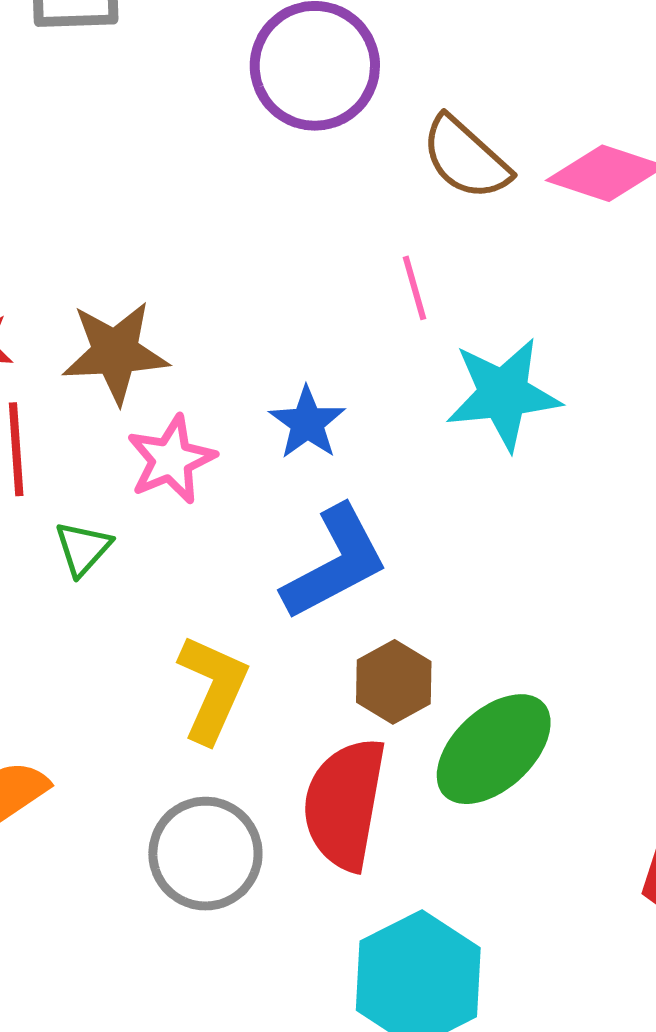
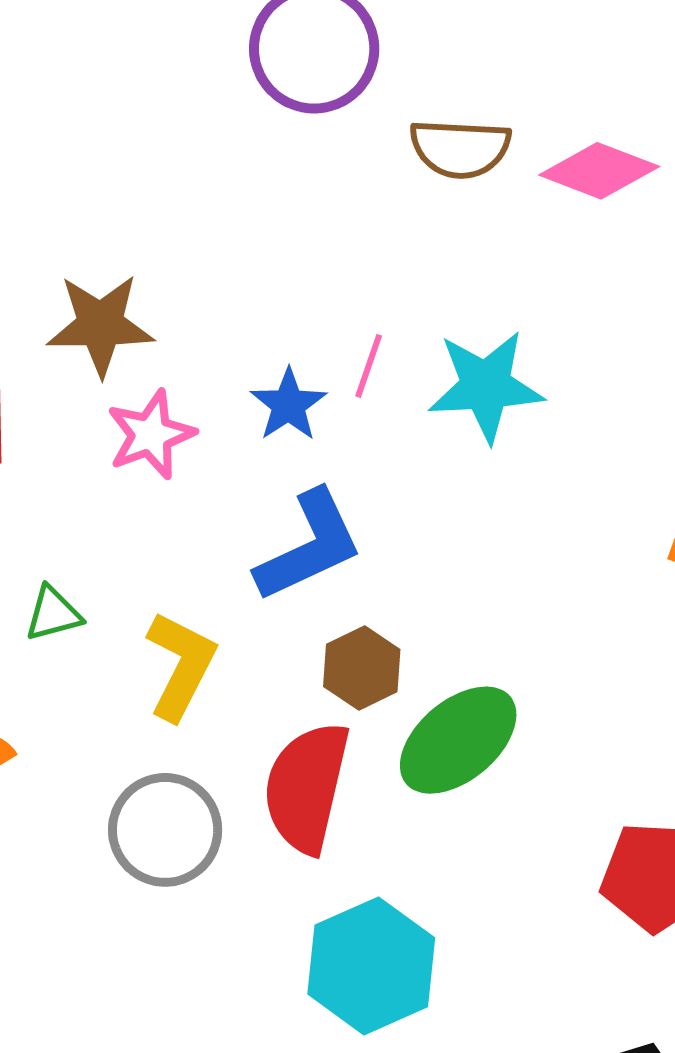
brown semicircle: (466, 158) -> (460, 148), turned -42
pink line: (414, 288) -> (369, 366), moved, turned 32
green triangle: (83, 548) -> (53, 614), moved, turned 30

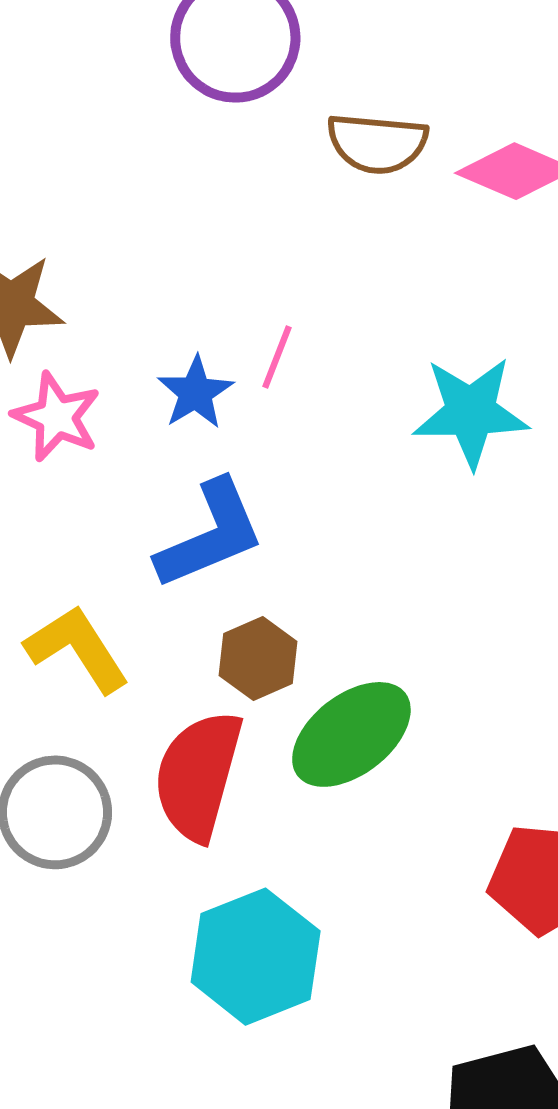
cyan star: (486, 386) -> (471, 412), moved
pink star: (151, 435) -> (57, 417), turned -30
yellow L-shape: (181, 666) -> (77, 649), turned -62

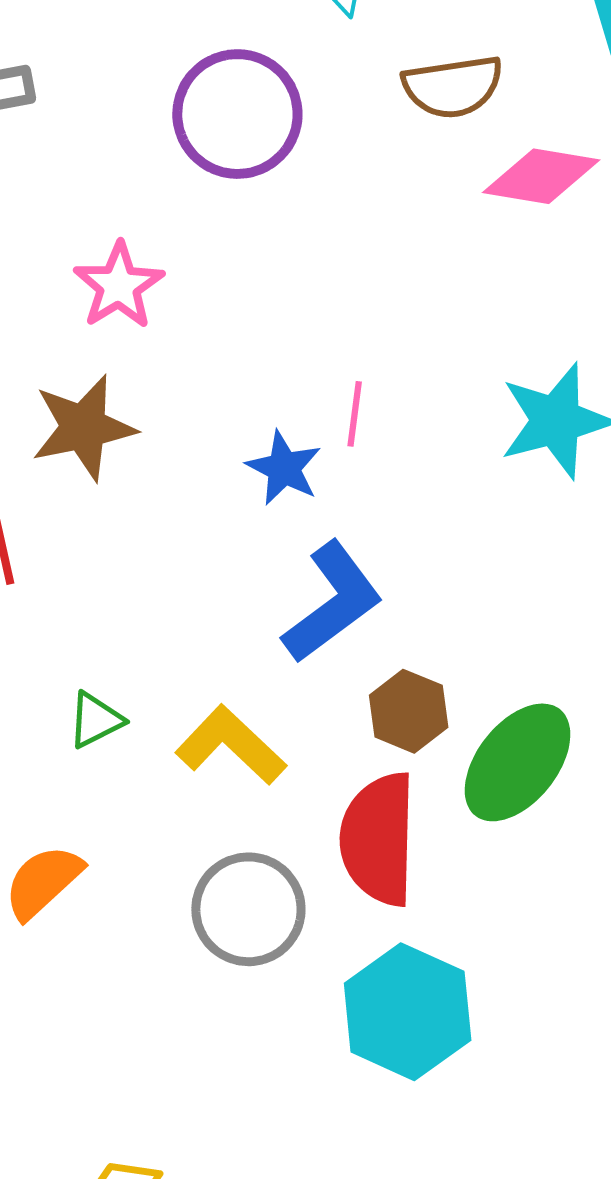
brown semicircle: (377, 143) -> (453, 87), moved
pink star: (57, 417) -> (119, 286), moved, turned 30
cyan hexagon: (256, 957) -> (408, 1012), moved

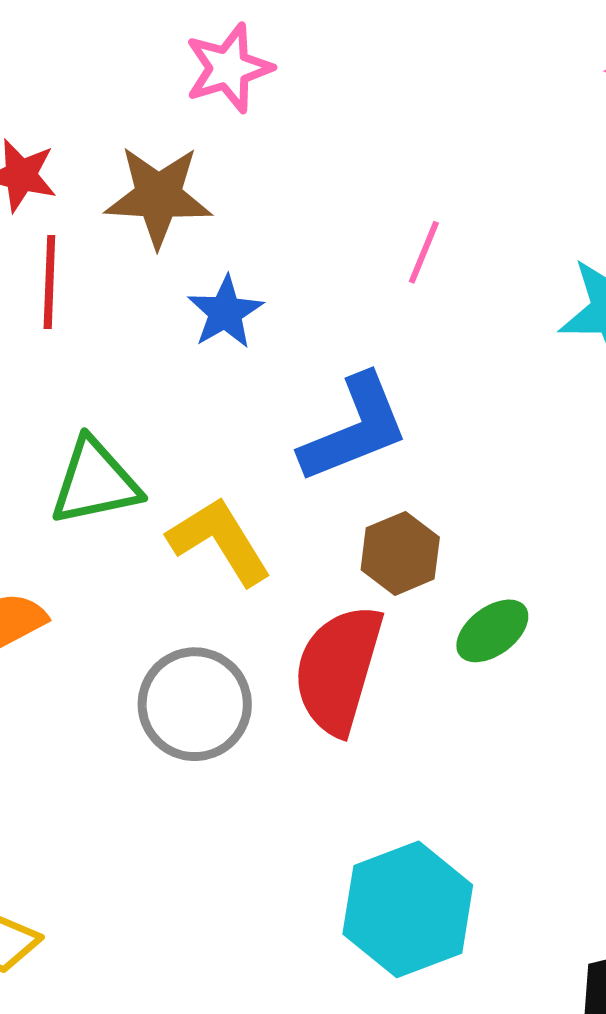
blue star: (284, 468) -> (225, 312), moved
green triangle: (95, 720) -> (95, 482), size x1.6
green ellipse: (518, 762) -> (492, 631), size x0.6
cyan hexagon: (408, 1012) -> (408, 909), moved

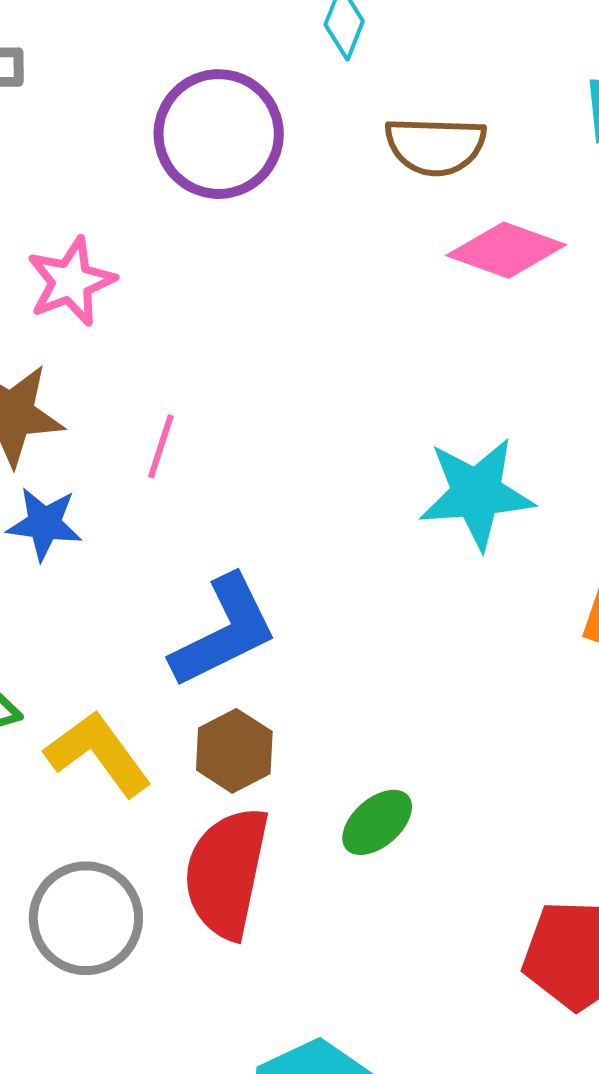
pink line: (424, 252) -> (161, 446), moved
blue star: (225, 312) -> (44, 524), moved, turned -30
brown hexagon: (400, 553) -> (234, 751), moved

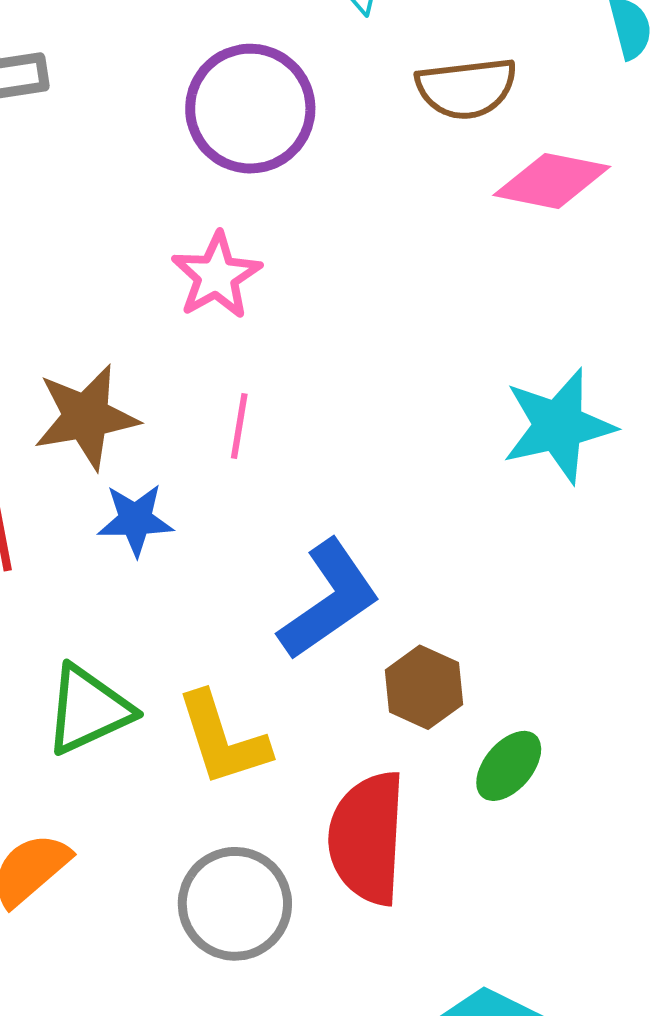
pink star: (71, 281) -> (217, 276), moved
brown hexagon: (234, 751) -> (424, 687), moved
yellow L-shape: (98, 754) -> (223, 739), turned -153

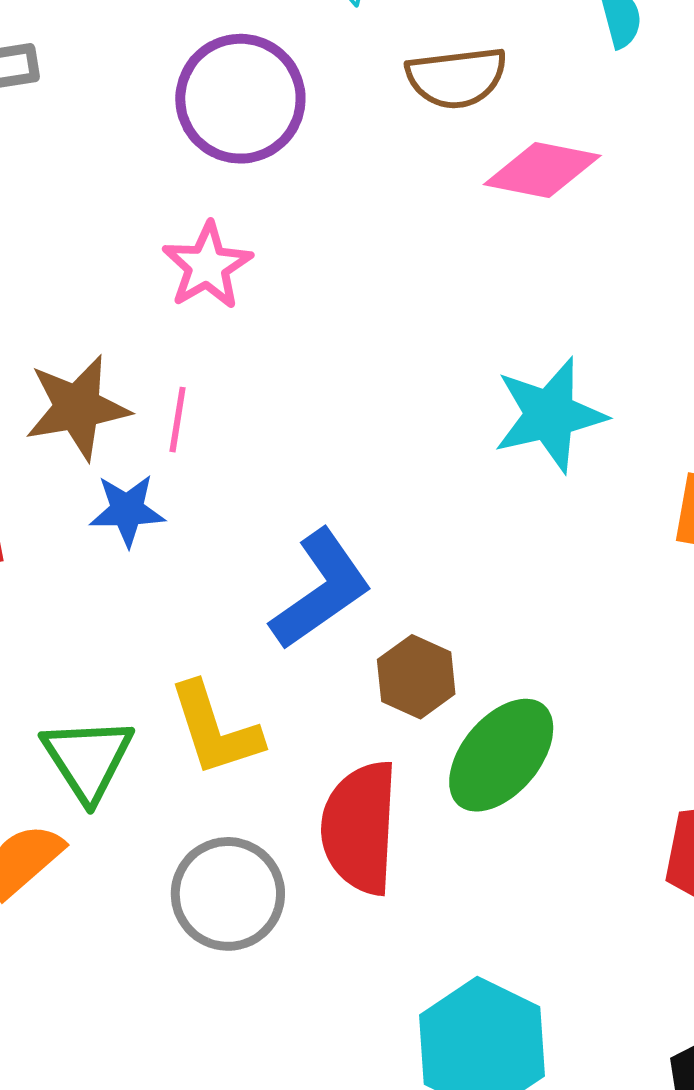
pink line: (239, 426) -> (178, 420), moved
green triangle: (88, 710) -> (88, 759), moved, turned -38
green ellipse: (509, 766) -> (501, 755), size x1.6

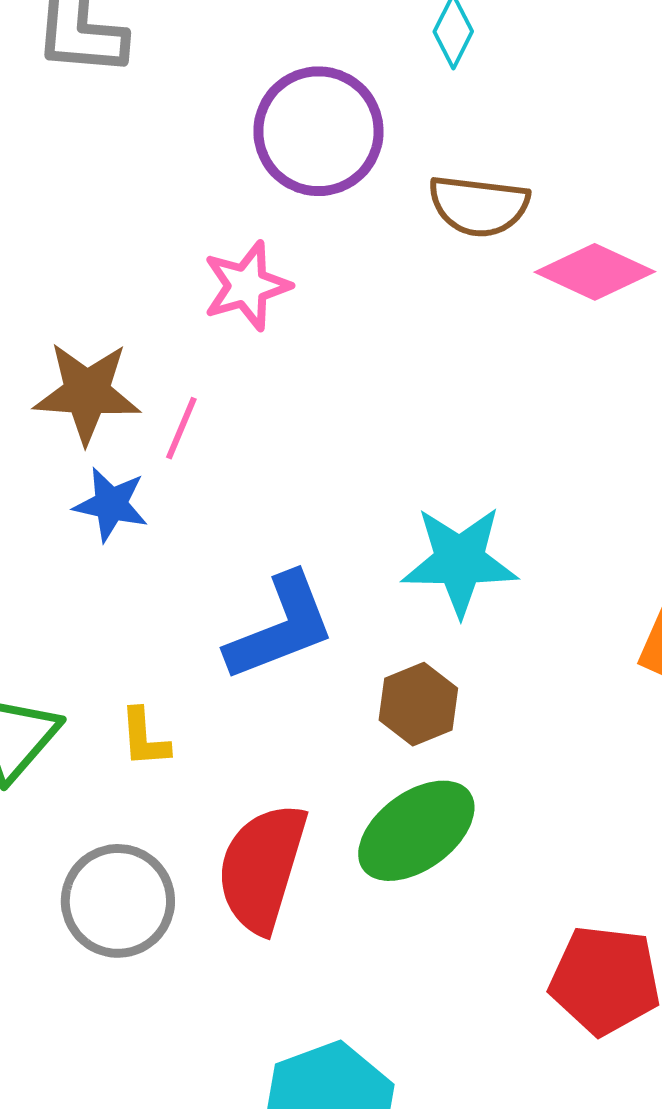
brown semicircle: (456, 78) -> (479, 206), moved
cyan star: (550, 415) -> (460, 561), moved
brown hexagon: (416, 677) -> (418, 704), moved
yellow L-shape: (215, 729) -> (144, 738), size x0.6

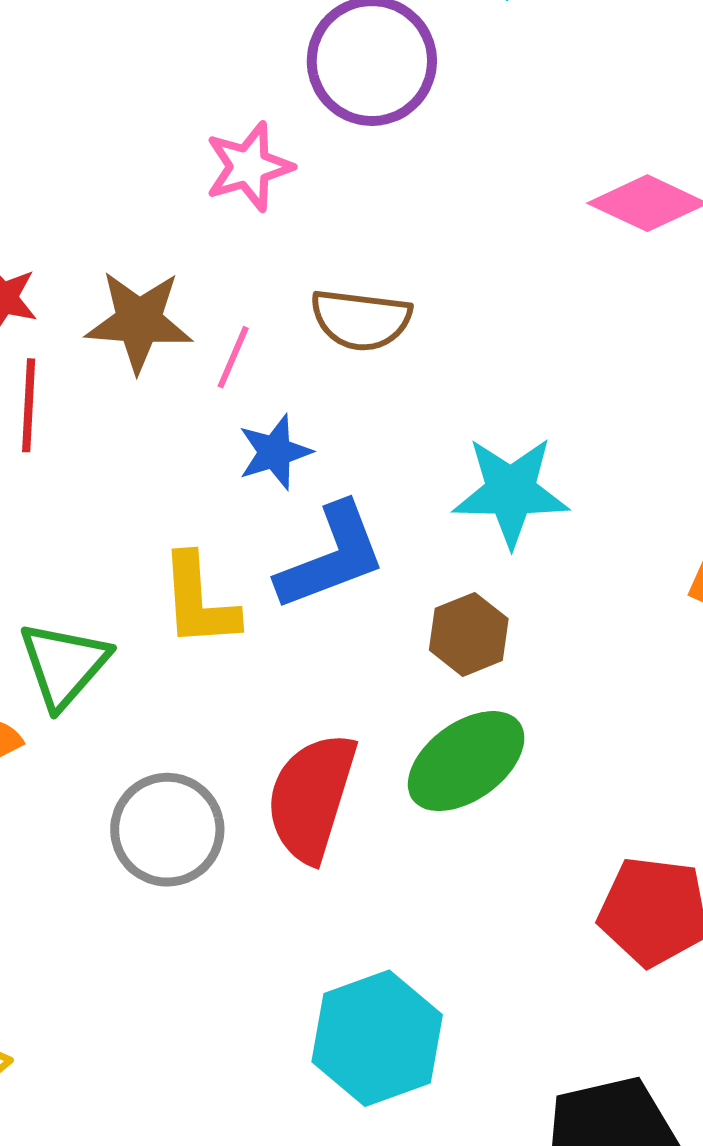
brown semicircle: (479, 206) -> (361, 320), moved
pink star: (247, 286) -> (249, 167), moved
blue star: (111, 504) -> (275, 452), moved, turned -30
yellow L-shape: (144, 738) -> (199, 601), moved, size x1.6

